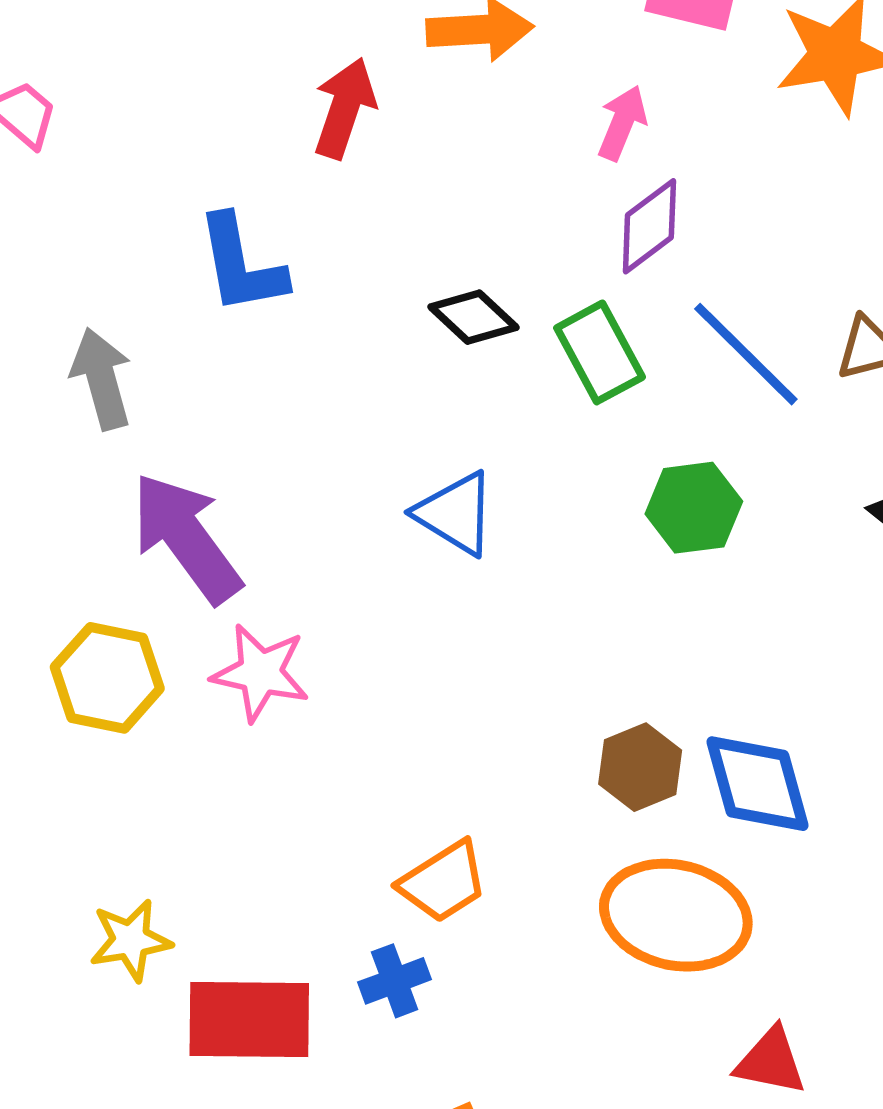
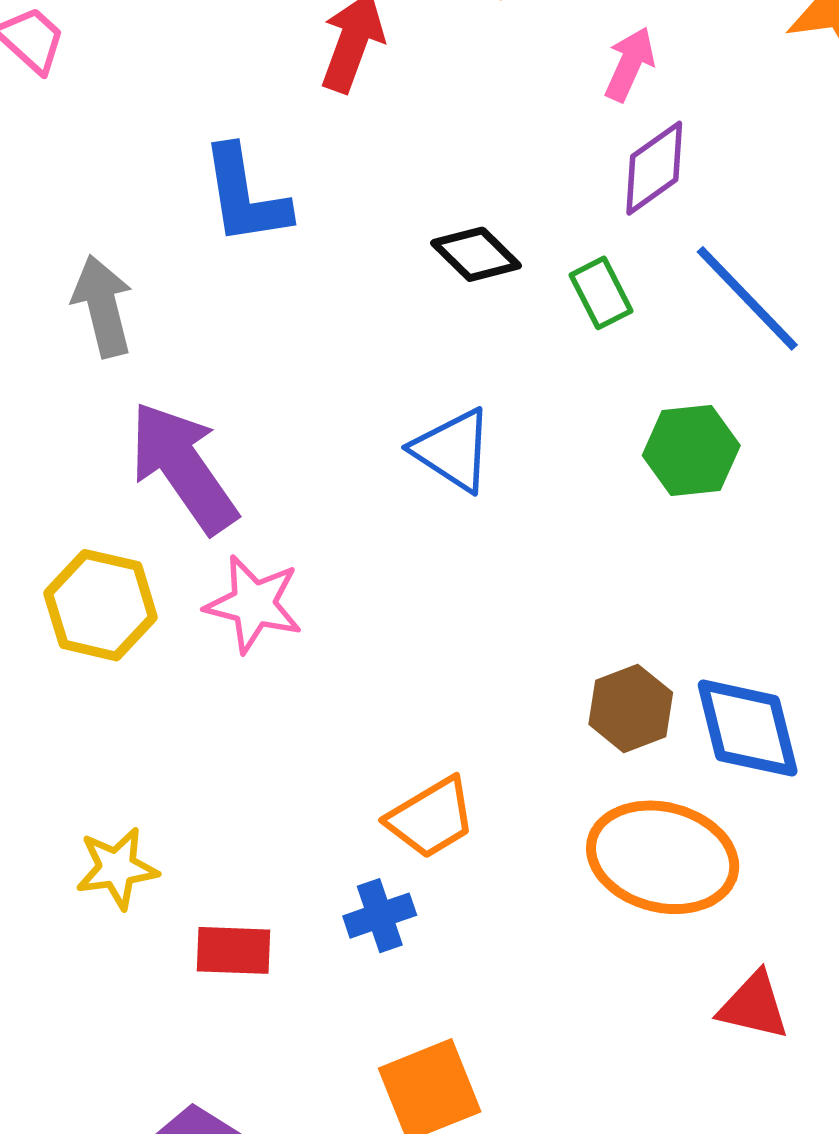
green rectangle: (600, 352) -> (601, 293), size x0.7
red rectangle: (249, 1019) -> (233, 950), size x0.6

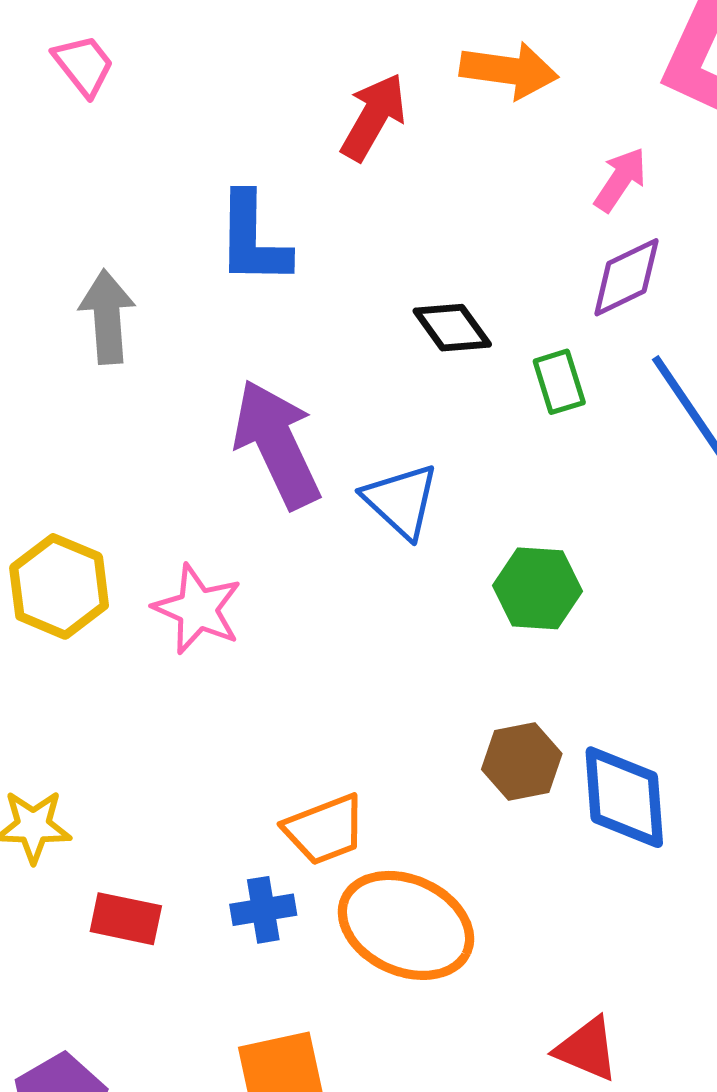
green hexagon: (691, 451) -> (537, 588), moved
purple arrow: (183, 467) -> (277, 444), moved
orange ellipse: (663, 857) -> (406, 925), moved

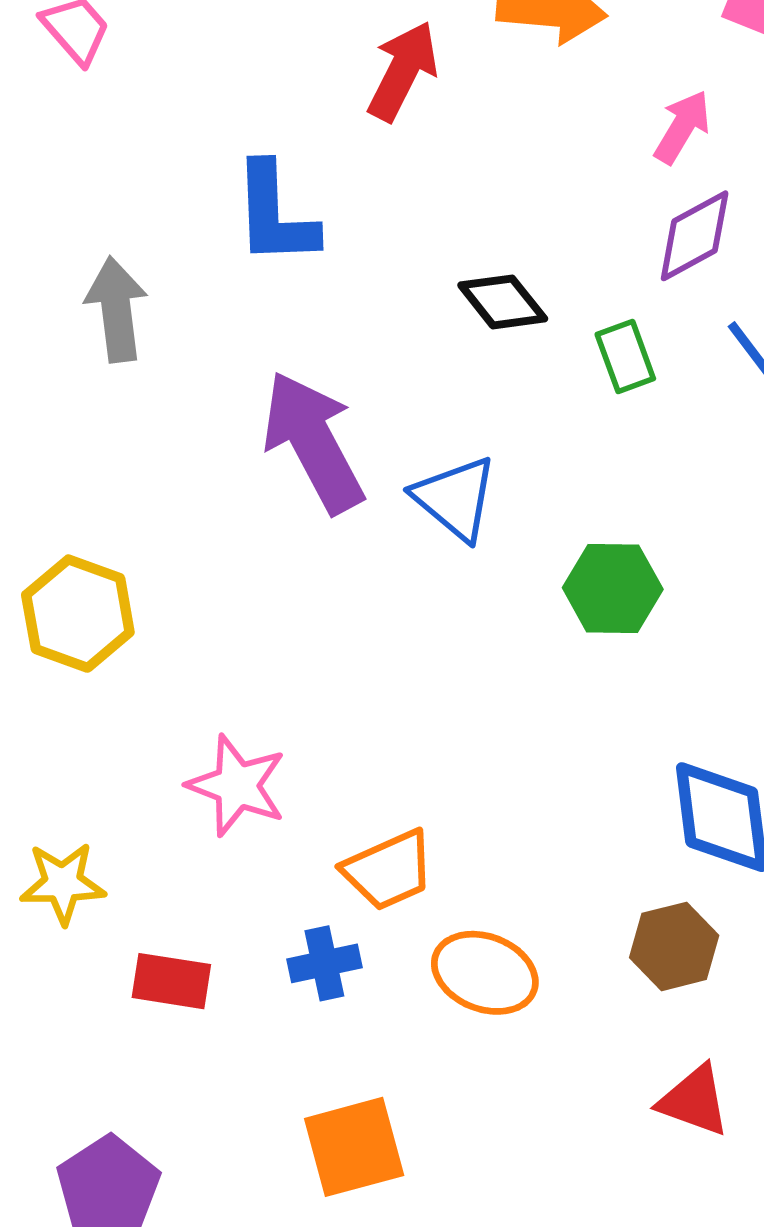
pink star: (198, 609) -> (237, 786), moved
brown hexagon: (522, 761) -> (674, 946), moved
orange ellipse: (406, 925) -> (485, 973), size x0.7

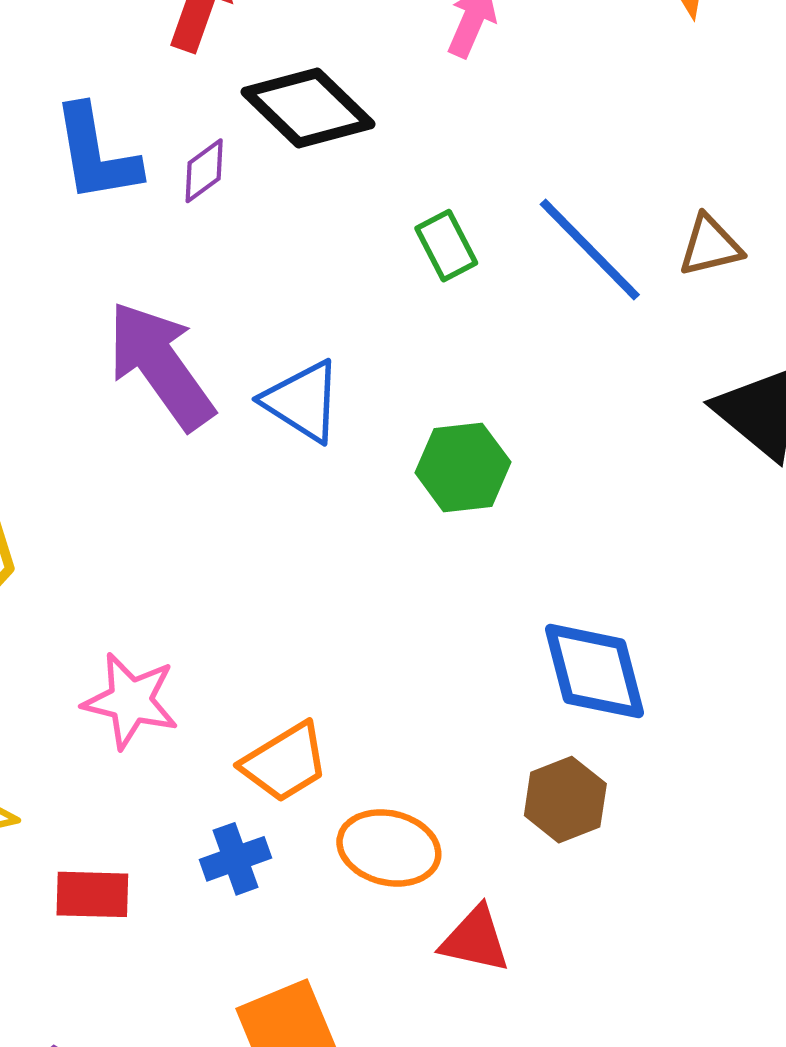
purple diamond: (695, 236) -> (204, 171), moved, size x0.7
black diamond: (503, 302) -> (308, 108), moved, size x1.5
red triangle: (694, 1101) -> (475, 940), moved

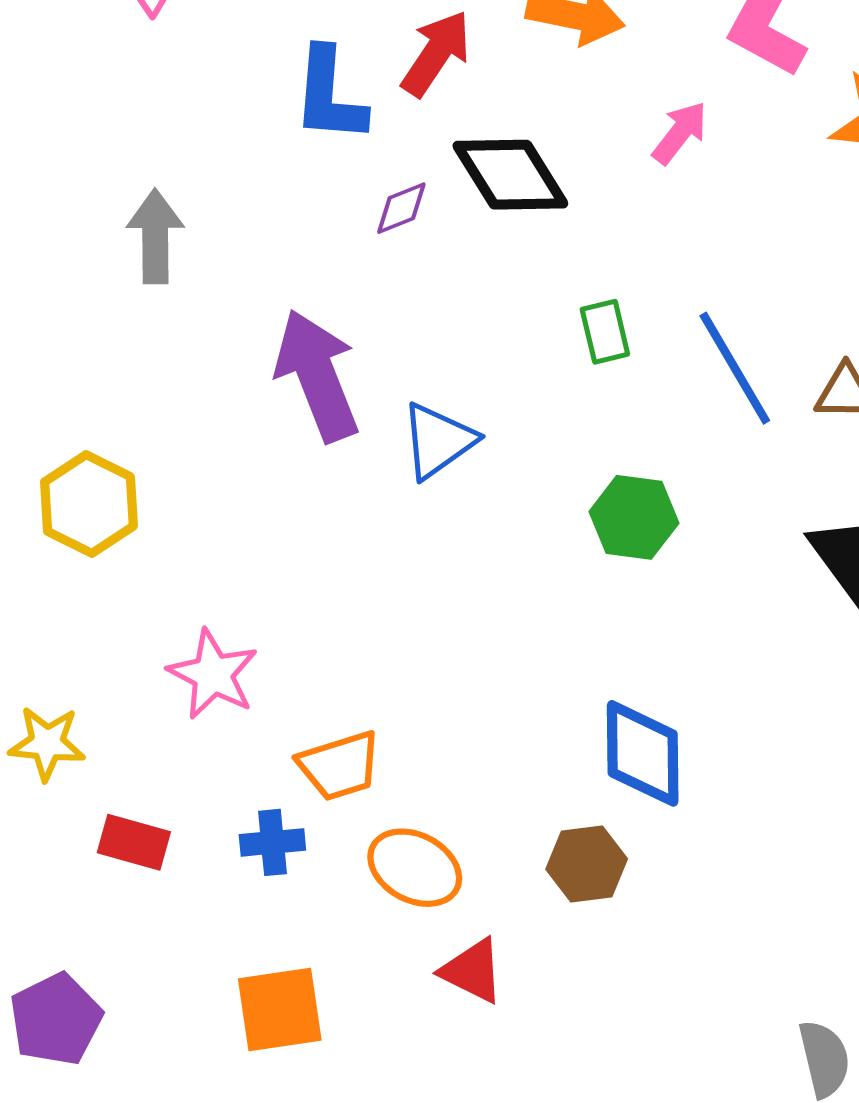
blue L-shape: (96, 154) -> (329, 95), moved
blue triangle: (302, 401) -> (438, 441), turned 38
green hexagon: (463, 467) -> (634, 517), moved

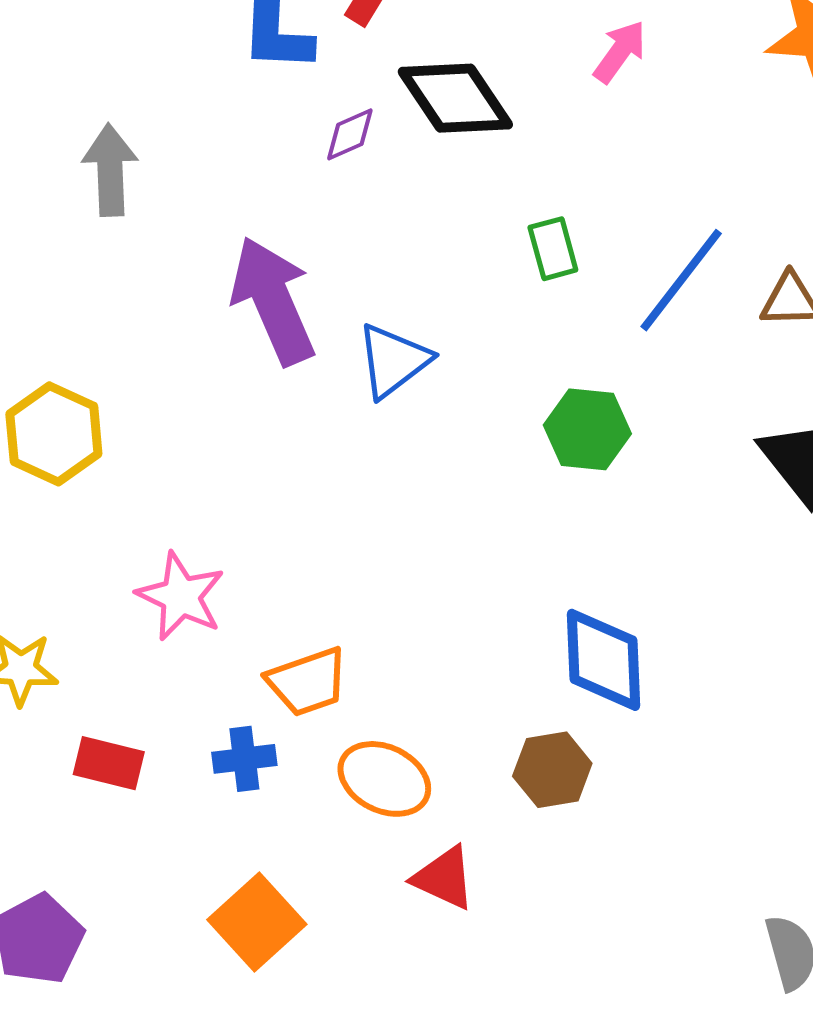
blue line: (735, 368) -> (681, 280), turned 70
orange square: (280, 1009) -> (257, 922), turned -32

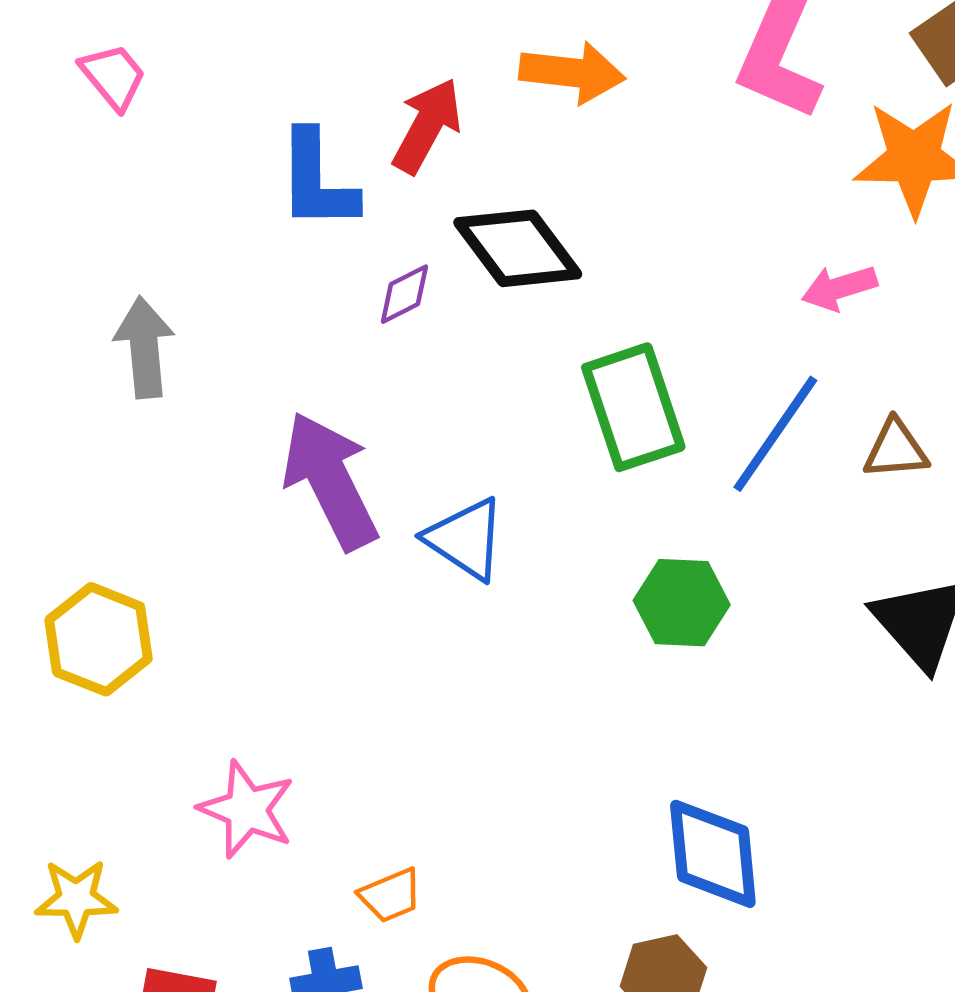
pink arrow: (620, 52) -> (839, 288), moved, turned -140
green rectangle: (553, 249) -> (633, 407), size x1.8
blue triangle: (393, 361) -> (465, 539), turned -46
orange trapezoid: (307, 682) -> (390, 895), size x0.7

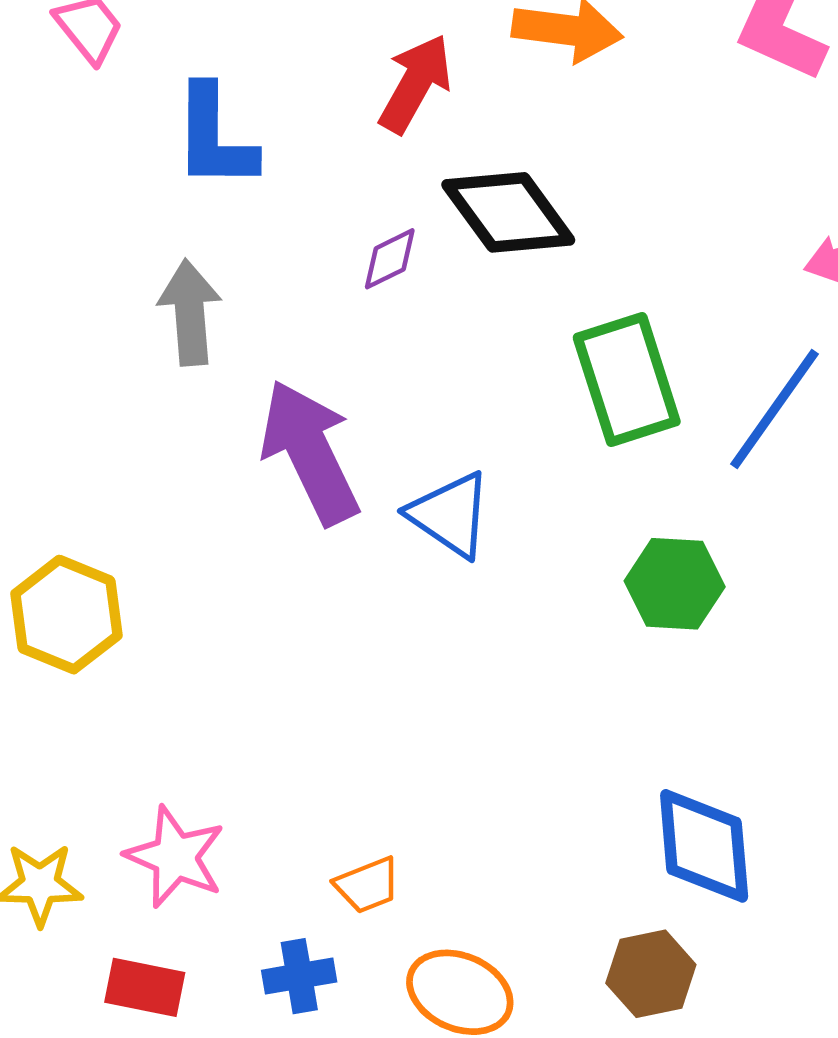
blue L-shape: (317, 180) -> (214, 137), moved
gray arrow: (144, 347) -> (190, 312), moved
pink star: (247, 809) -> (175, 857), moved

